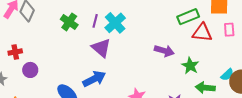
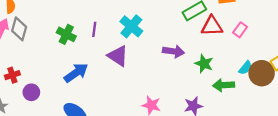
cyan cross: (115, 23) -> (131, 26), moved
pink rectangle: (229, 30) -> (240, 30), moved, turned 48
purple triangle: (101, 48) -> (118, 56), moved
blue arrow: (94, 79) -> (76, 73), moved

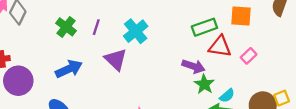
purple arrow: (174, 51) -> (193, 66), moved
cyan semicircle: (245, 68) -> (227, 96), moved
purple circle: (31, 92) -> (18, 81), size x1.6

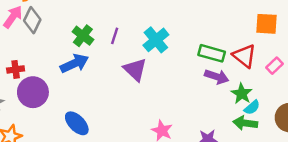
green rectangle: (204, 27) -> (212, 53), moved, turned 35
red triangle: (220, 46) -> (244, 56), turned 30
blue arrow: (69, 69) -> (74, 63), moved
green star: (204, 84) -> (242, 94), moved

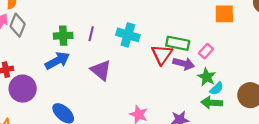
green cross: (83, 36) -> (63, 36), turned -36
cyan cross: (156, 40) -> (128, 35), turned -30
red triangle: (244, 56) -> (162, 54), moved, turned 30
pink rectangle: (275, 66) -> (206, 51), moved
purple triangle: (135, 70) -> (101, 70), moved

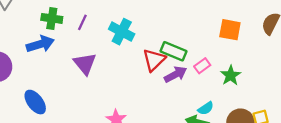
purple arrow: (184, 64) -> (176, 74), turned -54
green star: (207, 77) -> (231, 75), moved

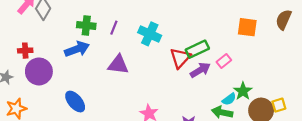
green rectangle: (173, 51) -> (197, 49), turned -45
purple triangle: (85, 64) -> (118, 65), turned -40
green star: (231, 75) -> (243, 91), moved

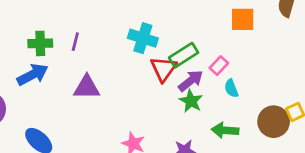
cyan cross: (150, 34) -> (143, 38), moved
green star: (243, 91) -> (191, 101), moved
cyan semicircle: (229, 99) -> (231, 88), moved, turned 112

